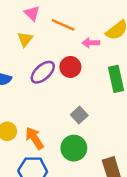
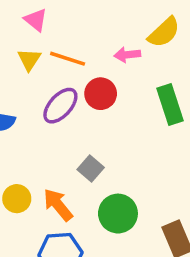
orange line: (63, 25) -> (68, 59), moved
gray square: (79, 115) -> (91, 168), moved

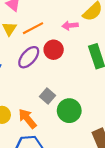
orange line: (68, 59) -> (33, 28), turned -45
green circle: (118, 214) -> (69, 111), moved

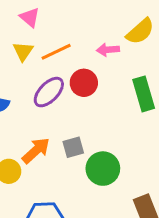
gray square: (48, 96) -> (73, 147), turned 32
orange arrow: (27, 119) -> (36, 150), moved, turned 85

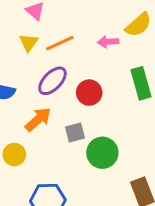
red circle: (84, 83) -> (89, 93), moved
orange arrow: (36, 150) -> (38, 119), moved

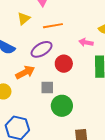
yellow triangle: (29, 42) -> (24, 19), moved
pink arrow: (108, 42) -> (86, 42), moved

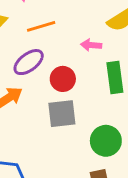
gray square: (47, 88) -> (62, 114), moved, size x1.5
green circle: (62, 106) -> (106, 141), moved

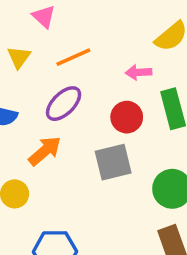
red circle: (63, 79) -> (127, 117), moved

